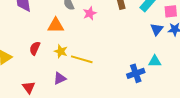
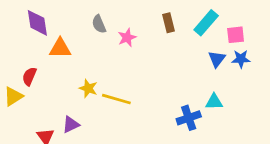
orange triangle: (56, 25) -> (60, 48), moved
red semicircle: (35, 48) -> (29, 76), moved
purple triangle: (60, 78) -> (71, 125), moved

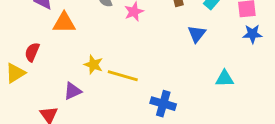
blue triangle: (217, 59) -> (197, 34), moved
blue cross: (189, 118) -> (163, 104), moved, turned 35
purple triangle: (71, 125) -> (73, 91), moved

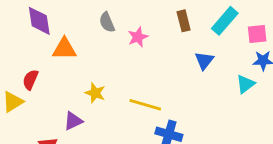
yellow line: (123, 76) -> (145, 105), moved
cyan triangle: (225, 79) -> (245, 84), moved, turned -36

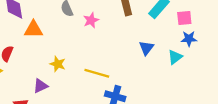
blue triangle: (204, 61) -> (146, 48), moved

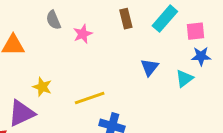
yellow line: (97, 73) -> (90, 98), turned -35
purple triangle: (40, 86) -> (21, 113), size x1.5

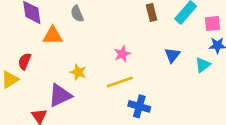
gray semicircle: (53, 20) -> (77, 14), moved
pink star: (83, 34) -> (122, 54), moved

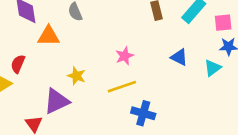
blue triangle: (172, 55) -> (179, 57), turned -42

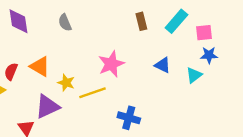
orange triangle: (49, 36) -> (40, 66), moved, turned 30
pink star: (125, 56) -> (111, 64), size x1.5
yellow line: (122, 87) -> (92, 93), moved

